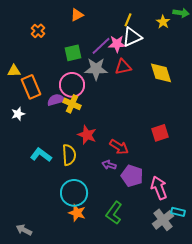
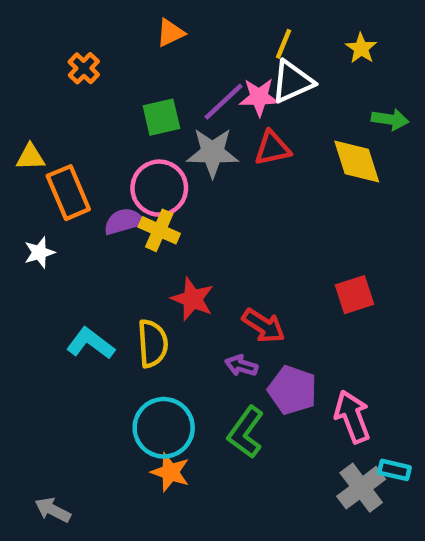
green arrow: (181, 13) -> (390, 119), moved
green L-shape: (114, 213) -> (246, 432), moved

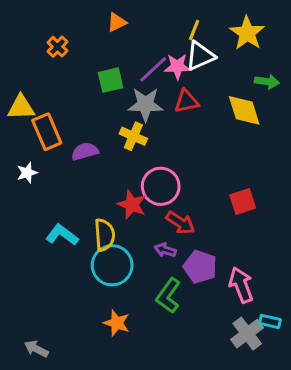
yellow star: (361, 48) -> (247, 33), size x1.6
yellow triangle: (31, 157) -> (21, 107), size x1.4
pink circle: (159, 188) -> (161, 186), moved
yellow cross: (159, 230) -> (133, 136), moved
cyan circle: (164, 428) -> (112, 265), moved

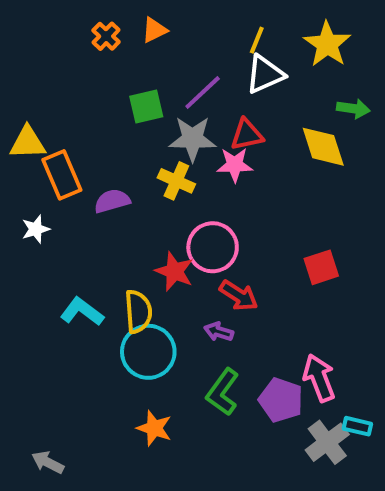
orange cross: (57, 47) -> (106, 36), moved
pink star: (177, 66) -> (235, 165), moved
purple pentagon: (200, 267) -> (281, 400), moved

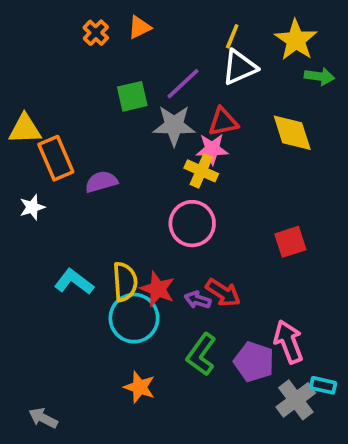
green arrow: (353, 109) -> (319, 76), moved
yellow cross: (176, 181) -> (201, 171), moved
red star: (174, 271) -> (158, 289), moved
red arrow: (239, 295) -> (223, 293), moved

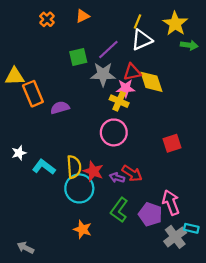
orange cross: (96, 33) -> (47, 19), moved
yellow diamond: (292, 133) -> (151, 82), moved
white star: (32, 207) -> (19, 153), moved

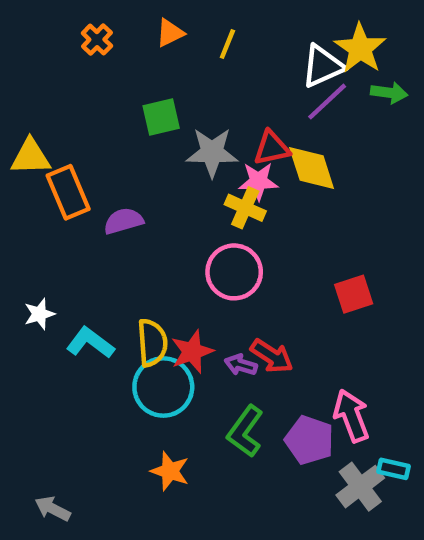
yellow line: (137, 21) -> (227, 44), moved
white triangle: (142, 40) -> (323, 66), moved
purple line: (108, 49) -> (327, 102), moved
red star: (93, 171) -> (192, 352), turned 30

